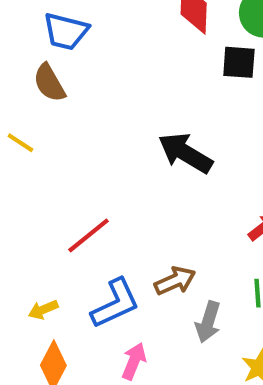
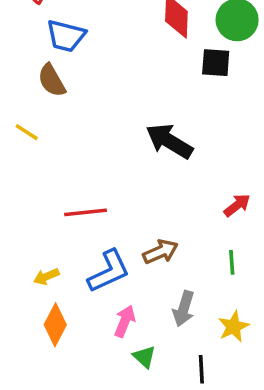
red line: (89, 235) -> (86, 212), turned 33
gray arrow: (208, 322) -> (184, 309), moved

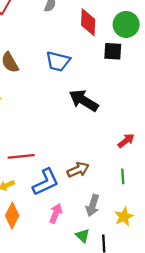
blue trapezoid: (66, 36) -> (58, 61), moved
red line: (86, 212) -> (21, 156), moved
green triangle: (144, 357) -> (83, 236), moved

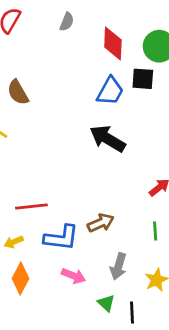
blue trapezoid: (58, 61) -> (110, 91), moved, turned -75
blue L-shape: (46, 182) -> (61, 238), turned 32
pink arrow: (56, 213) -> (74, 276), turned 90

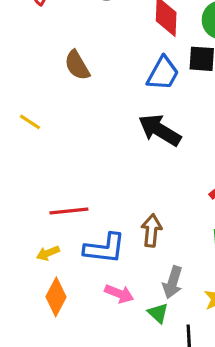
brown semicircle: (18, 92) -> (77, 65), moved
brown arrow: (101, 223) -> (152, 230), turned -60
green triangle: (106, 303) -> (158, 313), moved

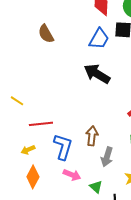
yellow line: (30, 122) -> (17, 101), moved
blue L-shape: (105, 248) -> (63, 147), turned -80
gray arrow: (173, 282) -> (107, 157), moved

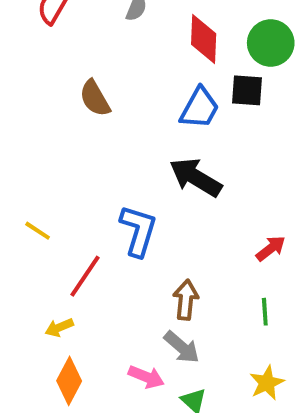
red line: (41, 124) -> (85, 276), turned -50
blue L-shape: (63, 147) -> (138, 231), moved
gray arrow: (107, 157) -> (182, 347), moved, turned -66

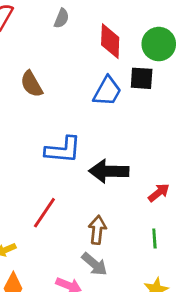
black arrow: (196, 177) -> (109, 171), moved, turned -30
blue L-shape: (138, 231) -> (63, 150), moved, turned 78
red line: (85, 276) -> (44, 213), moved

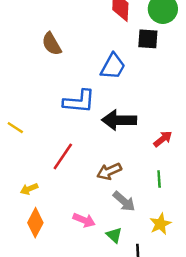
blue trapezoid: (107, 91) -> (113, 66), moved
brown arrow: (97, 230) -> (109, 171), turned -120
gray arrow: (94, 264) -> (124, 201), moved

